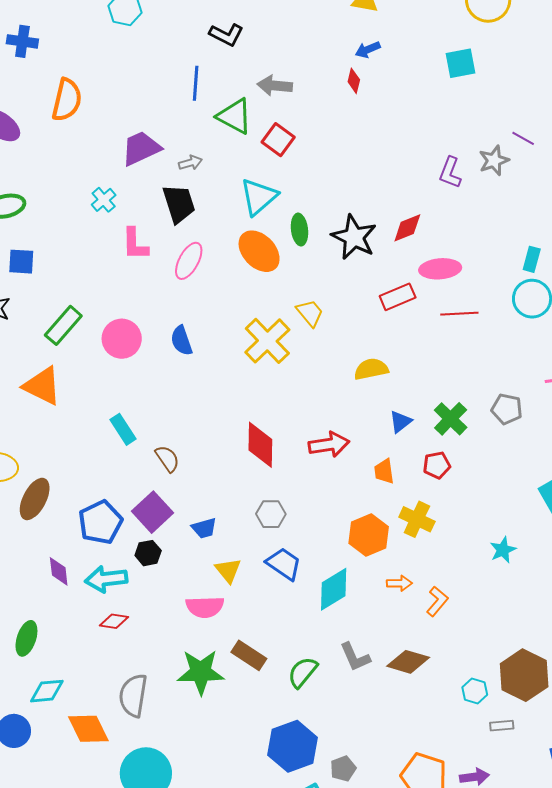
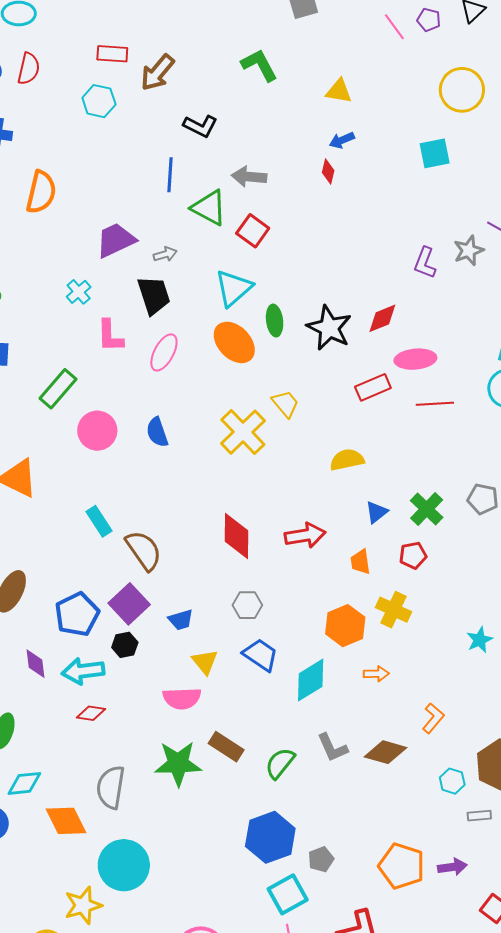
green rectangle: (63, 325) -> (58, 389), moved
brown semicircle: (167, 459) -> (144, 550), size x1.5
orange L-shape: (437, 601) -> (433, 718), moved

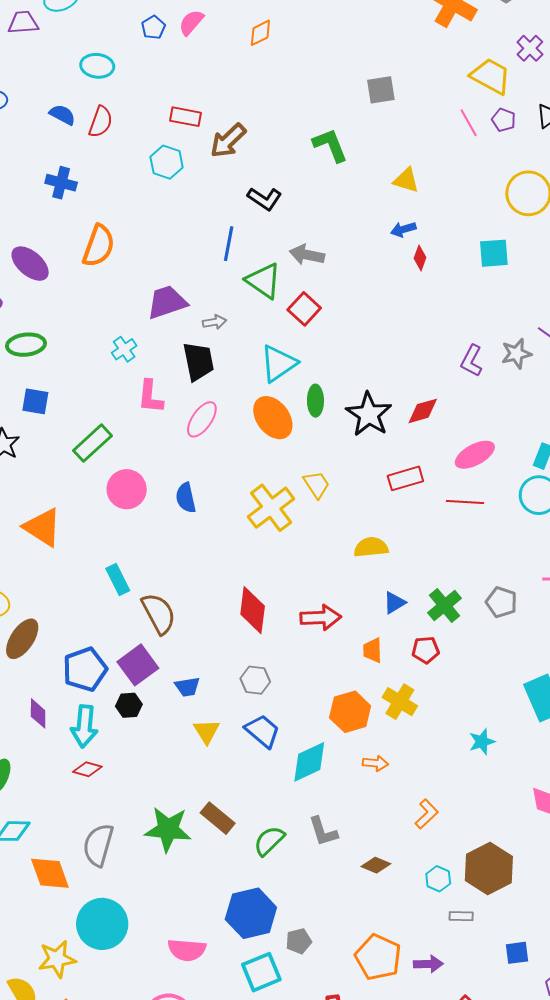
red diamond: (328, 172) -> (420, 258), moved
pink ellipse: (415, 359) -> (475, 455), moved, turned -30
cyan arrow: (83, 671) -> (84, 726), turned -84
pink semicircle: (182, 698) -> (187, 950), moved
brown diamond: (385, 752) -> (376, 865), moved, size x0.7

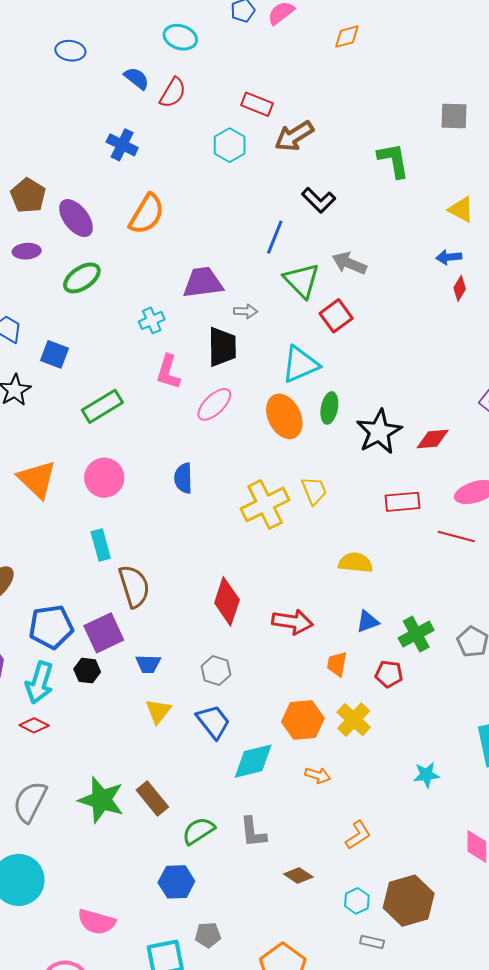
green ellipse: (26, 345) -> (82, 278), moved, turned -39
pink circle: (127, 489) -> (104, 478), moved
blue hexagon: (251, 913) -> (176, 882), moved, size x0.7

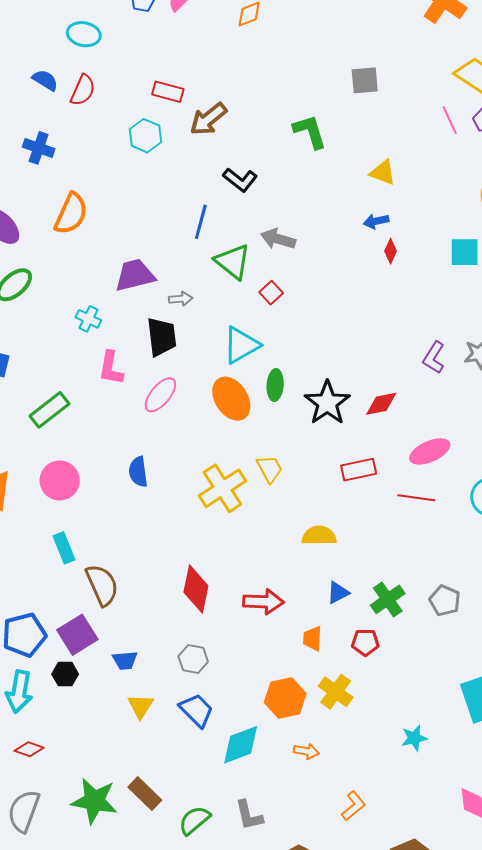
red square: (336, 316) -> (271, 293), size x0.7
cyan cross: (152, 320) -> (88, 319), turned -35
red diamond: (34, 725) -> (29, 749), moved

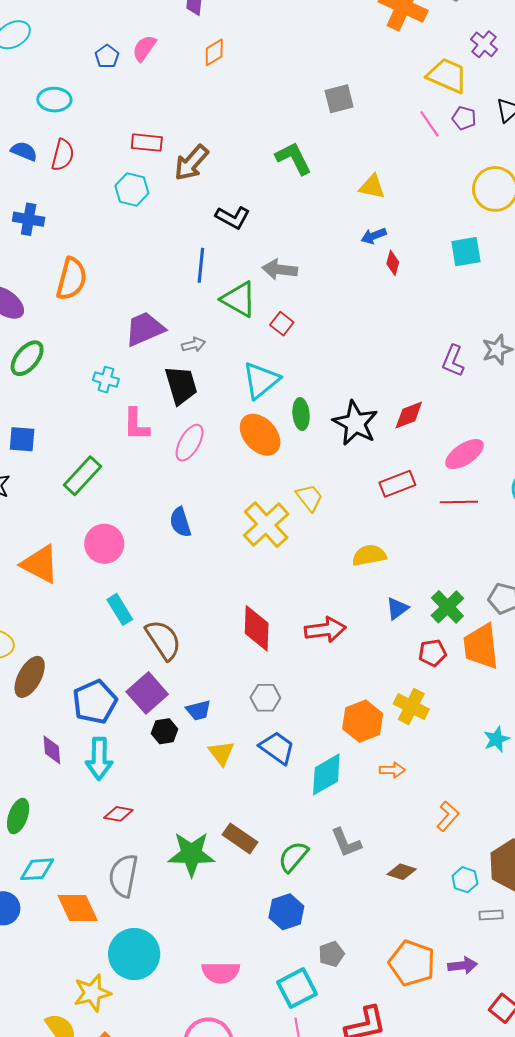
orange trapezoid: (312, 638) -> (481, 646), moved, size x1.8
black hexagon: (65, 674) -> (165, 731), moved

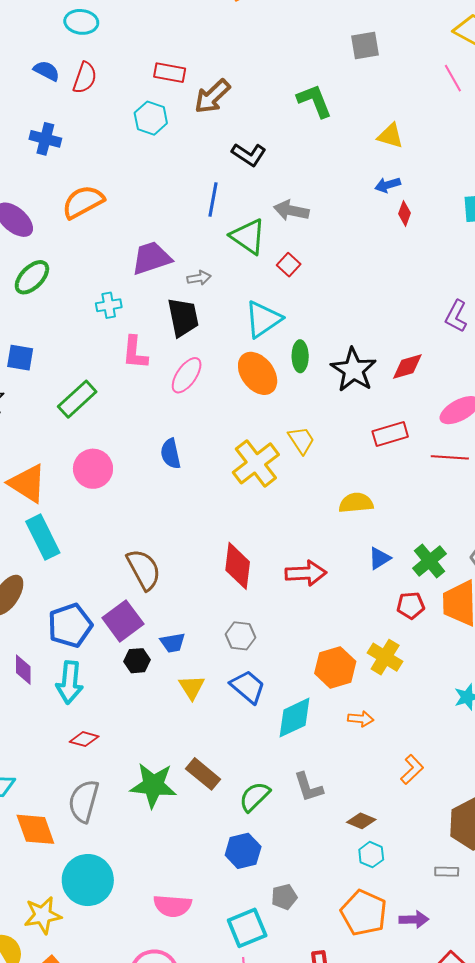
orange semicircle: (72, 279) -> (83, 202), turned -138
cyan cross: (106, 380) -> (109, 305), turned -30
cyan rectangle: (120, 609) -> (43, 537), moved, size x1.4
cyan hexagon: (465, 880) -> (371, 855), moved

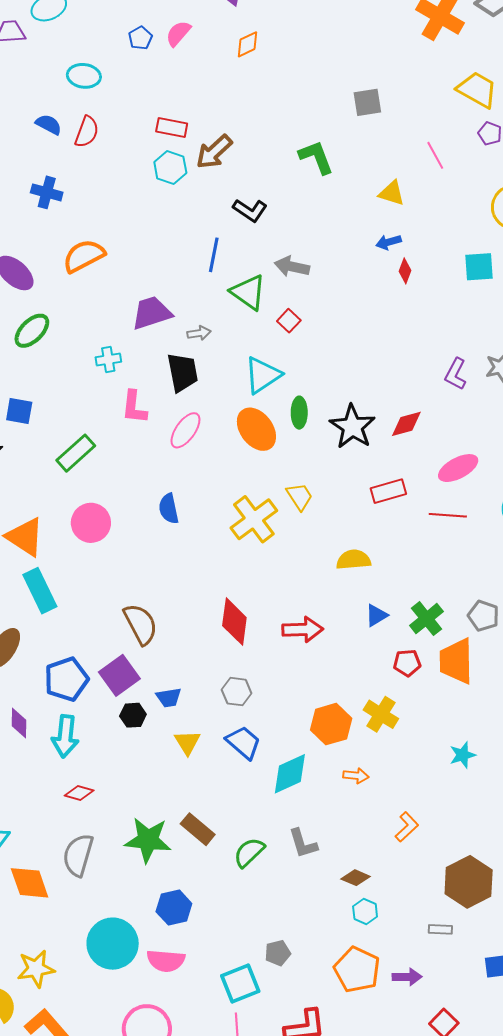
pink line: (453, 78) -> (435, 155), moved
cyan hexagon: (151, 118) -> (170, 168), moved
blue hexagon: (243, 851) -> (174, 908), moved
cyan circle: (88, 880) -> (113, 944), moved

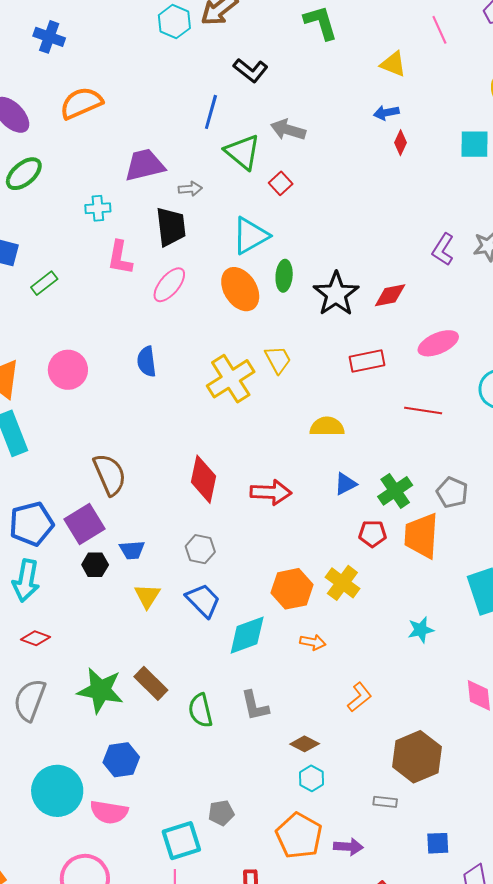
green rectangle: (76, 453) -> (44, 283), moved, size x0.7
red line: (448, 515) -> (423, 410), moved
green semicircle: (249, 852) -> (200, 710), turned -64

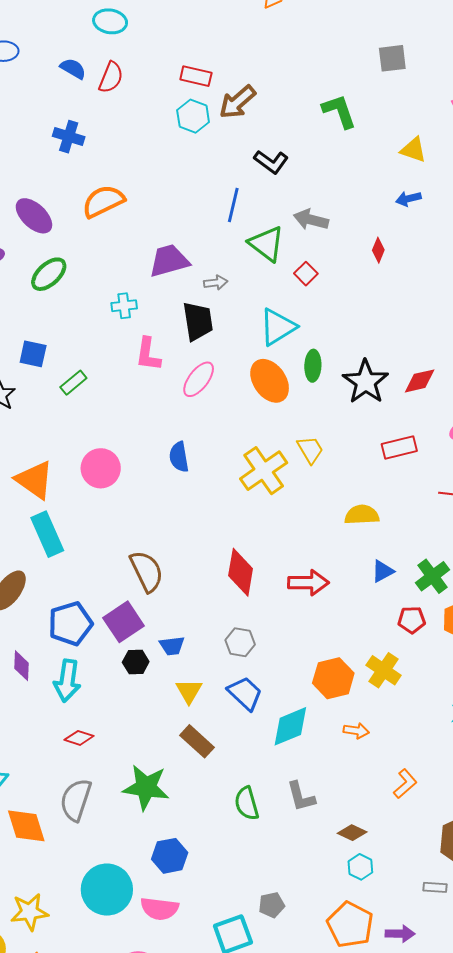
red diamond: (400, 143) -> (378, 250), moved
brown rectangle: (151, 683) -> (197, 741), moved

